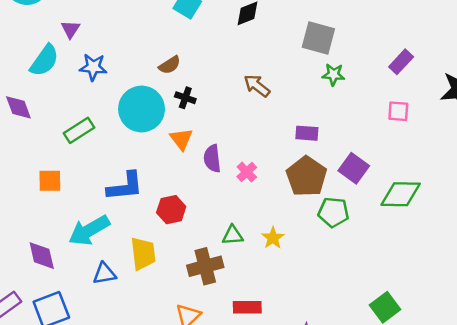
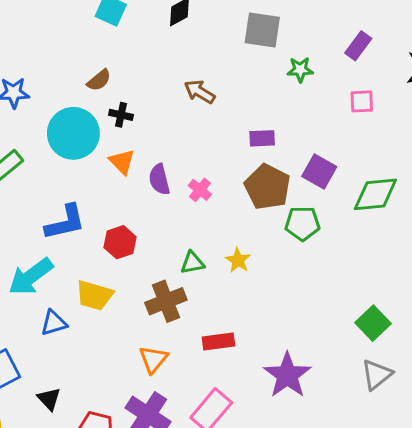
green star: (333, 74) -> (300, 70), moved
yellow trapezoid: (143, 254) -> (94, 295), turned 120

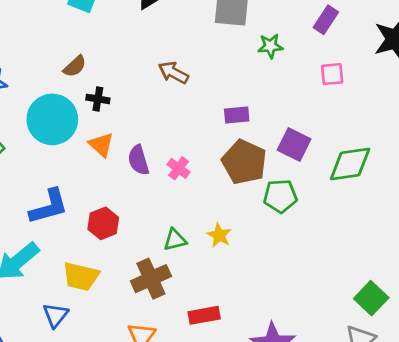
blue triangle: (54, 323) -> (55, 315), moved, turned -32
green square: (373, 323) -> (371, 298), moved

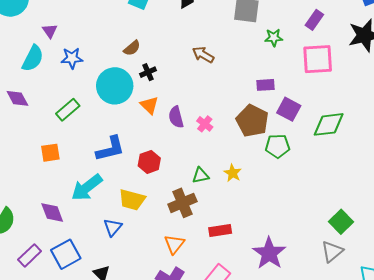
pink square: (332, 74) -> (318, 59), size x1.8
black cross: (98, 99) -> (148, 72), turned -35
purple rectangle: (237, 115) -> (265, 85), moved

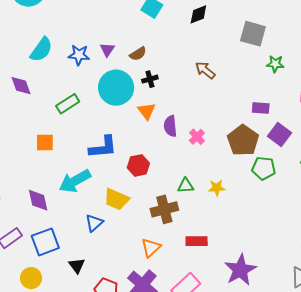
purple triangle: (50, 31) -> (107, 50), moved
yellow star: (233, 173) -> (217, 188), turned 30

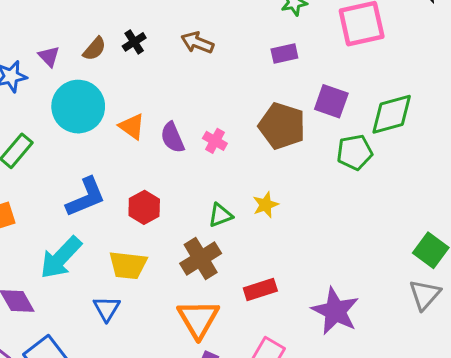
black cross: (150, 79) -> (134, 42), moved
purple rectangle: (261, 108) -> (284, 53), moved
green pentagon: (264, 168) -> (355, 152), moved
orange triangle: (151, 248) -> (198, 319), size x1.4

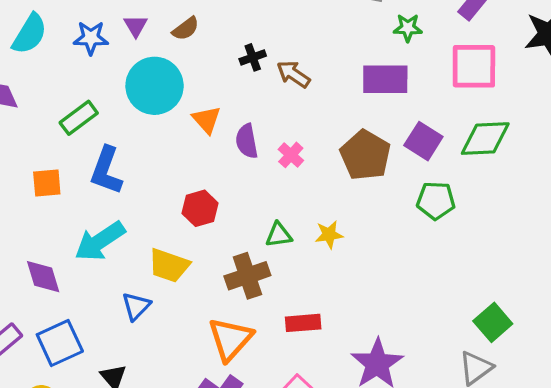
black cross: (134, 42) -> (253, 57), moved
brown arrow: (197, 43) -> (293, 74), moved
purple rectangle: (284, 53) -> (385, 79), size x1.6
green diamond: (392, 114) -> (485, 139), moved
blue L-shape: (86, 197) -> (106, 171), moved, turned 120

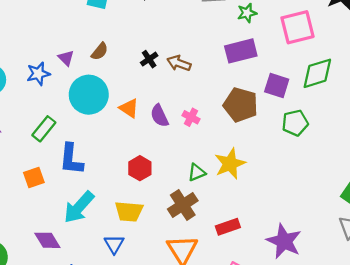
yellow star: (329, 235) -> (230, 164), size x1.6

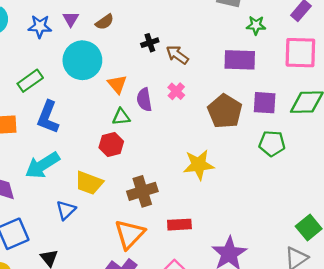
purple square: (277, 85) -> (265, 103), turned -30
pink cross: (191, 117) -> (176, 91), moved
green triangle: (197, 172) -> (121, 117), moved

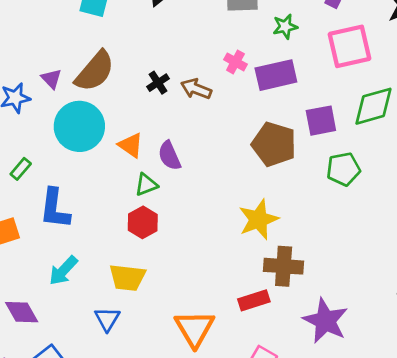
brown semicircle: (105, 22) -> (95, 71), size x1.8
green rectangle: (30, 81) -> (21, 169), size x0.7
pink cross: (176, 91) -> (235, 62), moved
cyan arrow: (42, 165) -> (63, 271), size x0.7
brown cross: (142, 191) -> (284, 266), moved, turned 36

